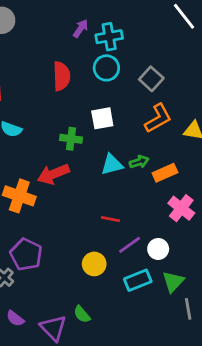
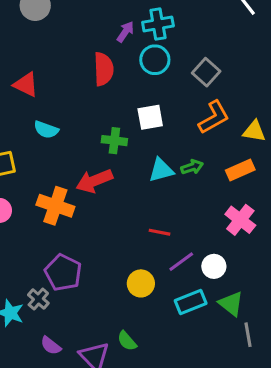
purple arrow: (81, 28) -> (125, 32), moved
orange rectangle: (165, 173) -> (240, 170), moved
green triangle: (173, 282) -> (231, 304), turned -35

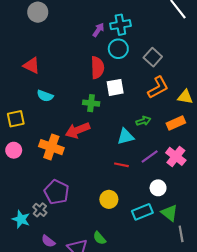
red semicircle: (104, 69) -> (97, 68), moved
cyan triangle: (161, 170) -> (126, 137), moved
purple line: (181, 262) -> (150, 156), moved

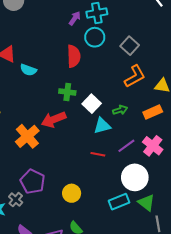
white square: (115, 87) -> (92, 104), moved, turned -36
cyan semicircle: (45, 96) -> (28, 70), moved
orange cross: (51, 147) -> (27, 136), turned 30
white circle: (158, 188) -> (135, 177), size x1.6
yellow circle: (109, 199) -> (72, 193), moved

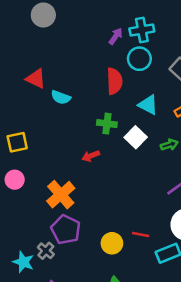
red arrow: (54, 119) -> (91, 156), size x0.6
cyan triangle: (102, 126) -> (148, 105), moved, turned 42
orange cross: (27, 136) -> (61, 195), moved
red line: (98, 154) -> (141, 235), moved

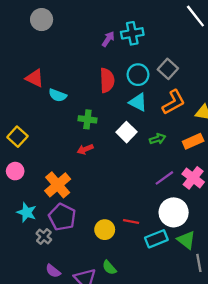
cyan circle: (139, 59) -> (138, 75), moved
green cross: (107, 124) -> (87, 119), moved
yellow square: (17, 142) -> (17, 137), turned -36
cyan star: (23, 262) -> (27, 212), moved

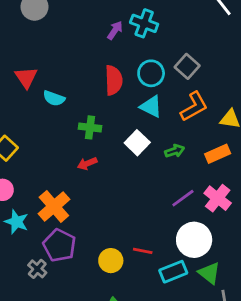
cyan cross: (132, 33) -> (144, 23), turned 30
red triangle: (35, 78) -> (26, 77), turned 30
cyan star: (27, 212) -> (16, 222), moved

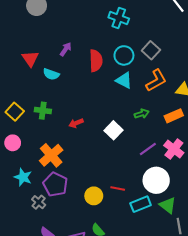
purple arrow: (115, 30) -> (66, 49), moved
green cross: (90, 127) -> (43, 111), moved
white square: (137, 143) -> (114, 130), moved
cyan star: (16, 222) -> (23, 177), moved

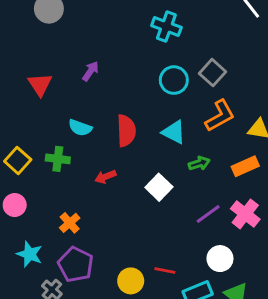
red semicircle: (96, 61) -> (126, 131), moved
cyan semicircle: (51, 74) -> (80, 128), moved
cyan triangle: (124, 80) -> (174, 132), moved
orange cross: (51, 155) -> (70, 223), size x0.6
white circle: (156, 180) -> (220, 259), size x0.7

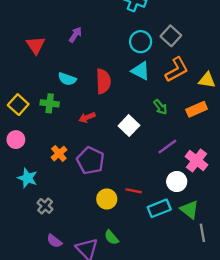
cyan triangle: (174, 132) -> (141, 71), moved
green arrow: (199, 163) -> (160, 107), turned 70
pink cross: (245, 214) -> (197, 161), moved
purple pentagon: (76, 265) -> (90, 161), moved

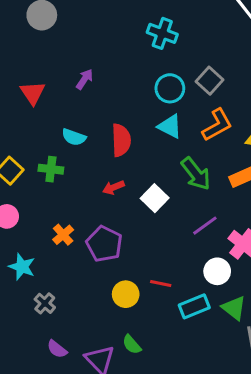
green arrow: (160, 107) -> (196, 174), size x1.6
red arrow: (87, 117) -> (113, 187), moved

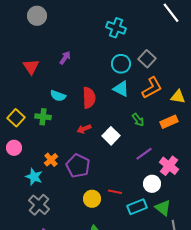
green arrow: (196, 174) -> (138, 120), size x0.6
cyan star: (22, 267) -> (34, 177), moved
gray cross: (45, 303) -> (39, 205), size x1.5

